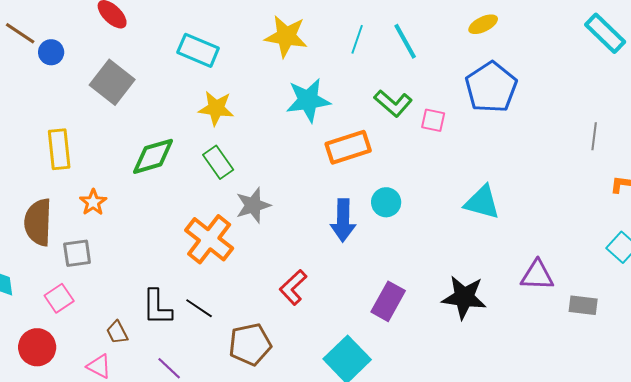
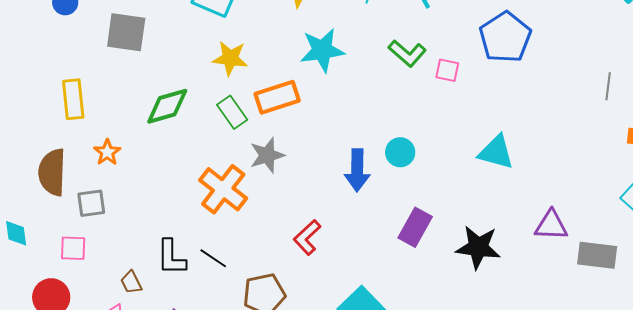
gray square: (112, 82) -> (126, 32), turned -30
orange rectangle: (348, 147) -> (277, 97), moved
pink square: (59, 298) -> (73, 248), turned 36
purple rectangle: (388, 301) -> (415, 227), moved
gray rectangle: (583, 305) -> (597, 255), size x1.4

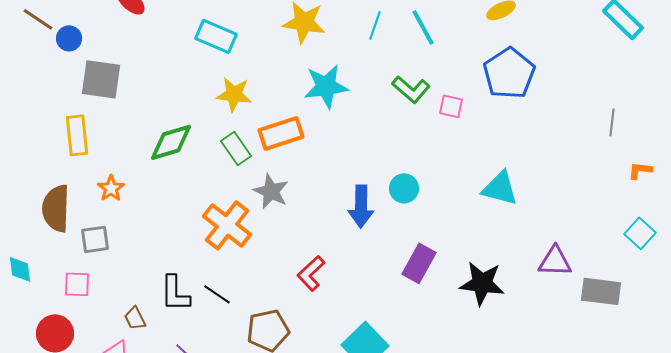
gray square: (126, 32) -> (101, 79), moved
gray star: (267, 155) -> (271, 191), turned -30

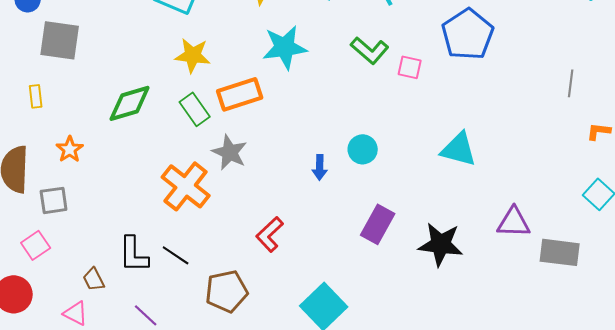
yellow rectangle: (77, 135) -> (36, 96), size x0.6
blue arrow: (361, 206) -> (320, 167), size x0.6
pink square: (77, 284) -> (36, 245), turned -36

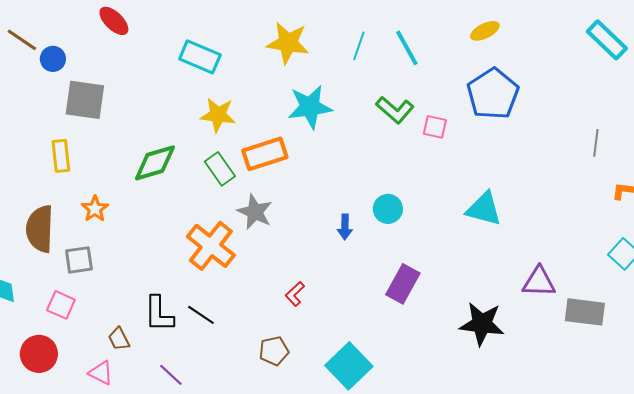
yellow rectangle: (36, 96) -> (61, 156), size x1.4
red L-shape: (270, 234) -> (295, 294), size x0.7
black star: (441, 244) -> (482, 324), moved
pink square: (36, 245) -> (61, 305), turned -32
brown pentagon: (227, 291) -> (274, 351), moved, size x0.7

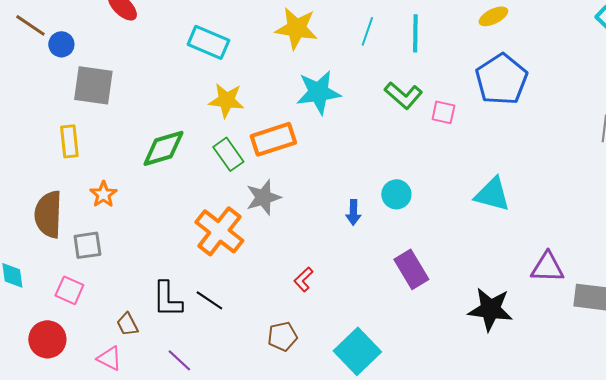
cyan line: (407, 48) -> (415, 33), turned 30
gray star: (255, 212) -> (263, 197), turned 30
purple rectangle: (403, 284) -> (411, 269), turned -60

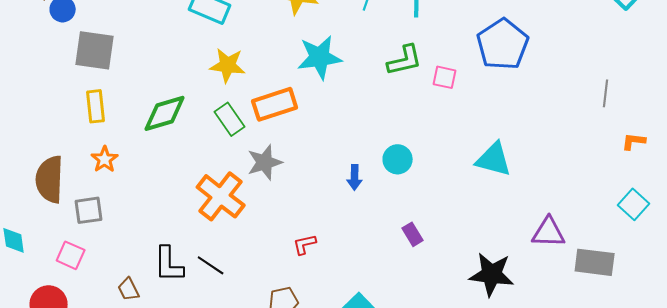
green L-shape: (403, 95) -> (405, 60), turned -54
yellow rectangle: (69, 141) -> (96, 106), moved
purple rectangle: (411, 269) -> (413, 234), size x0.6
red L-shape: (303, 279) -> (305, 244), turned 30

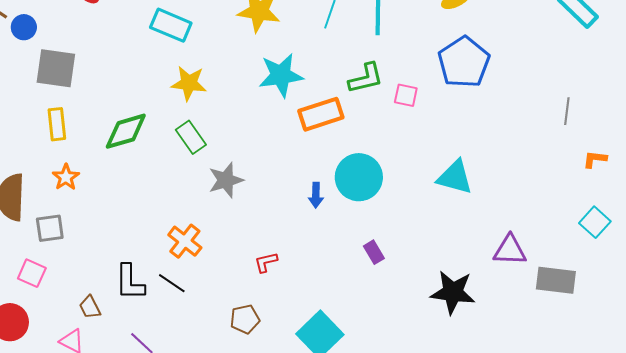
orange rectangle: (275, 104) -> (321, 114), moved
cyan circle: (398, 159) -> (359, 177), size x1.6
orange cross: (221, 196) -> (185, 241), moved, size x0.7

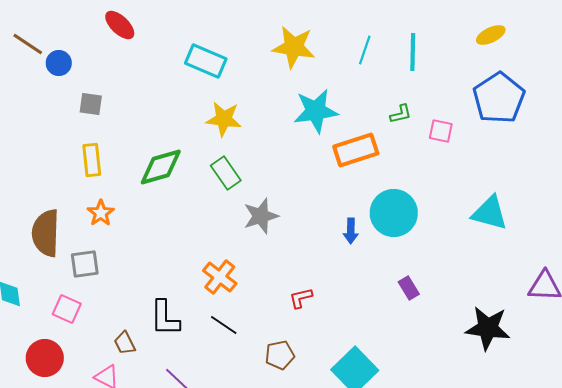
gray square: (56, 68) -> (91, 104), size x0.6
green L-shape: (366, 78) -> (401, 114), size x0.6
black line: (172, 283) -> (224, 325), moved

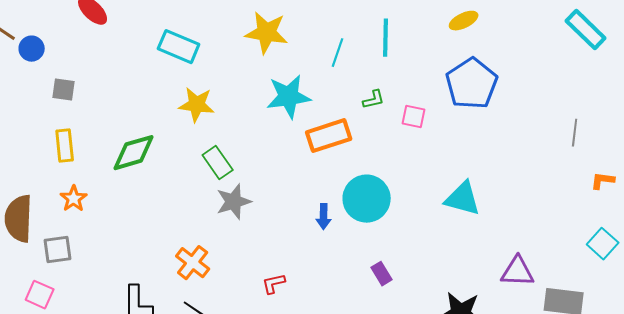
cyan line: (365, 50) -> (338, 53), moved
green rectangle: (226, 173) -> (218, 163), moved

